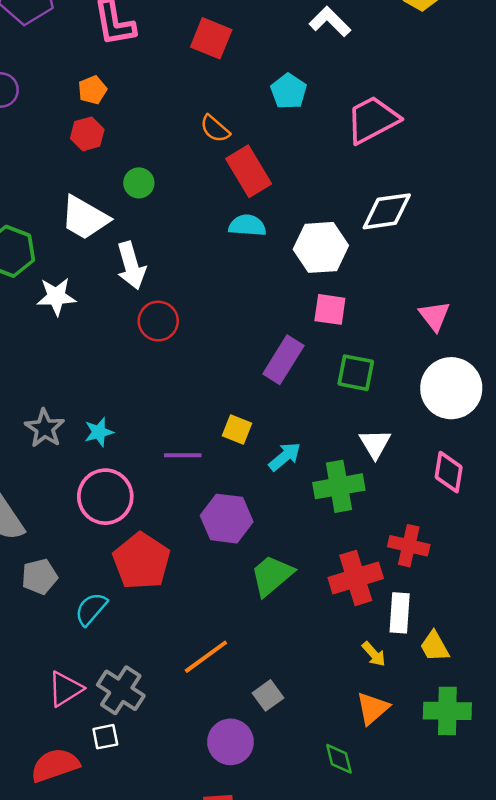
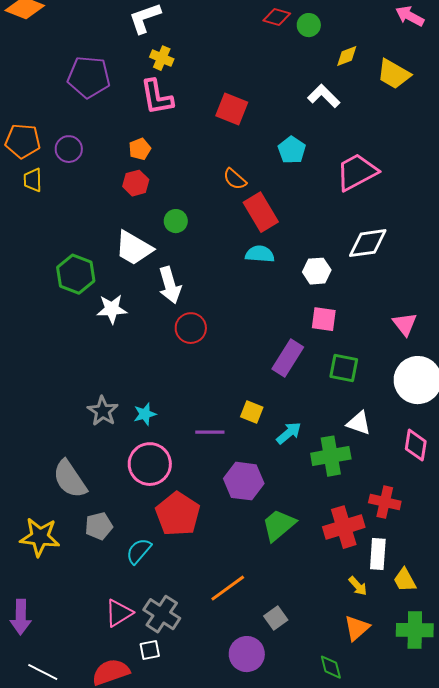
white hexagon: (321, 247) -> (317, 271), size x0.7
white triangle: (375, 444) -> (359, 423), turned -40

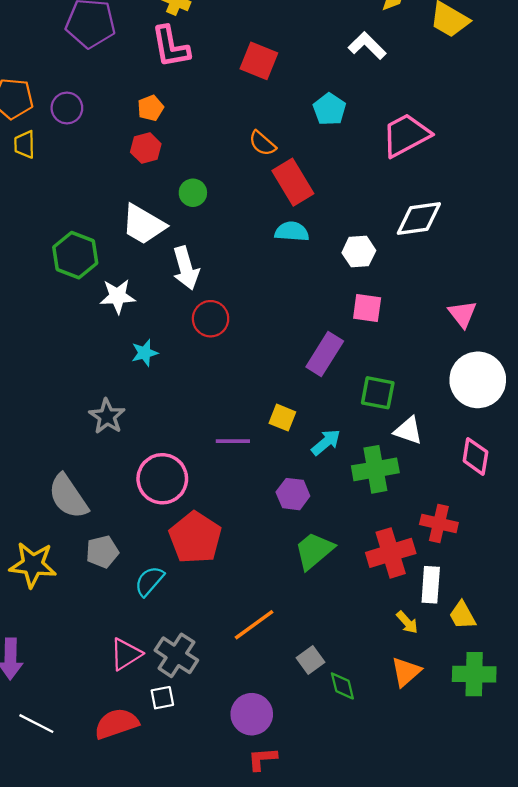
green square: (344, 368) -> (378, 393), moved
cyan star: (145, 414) -> (145, 353), moved
purple hexagon: (244, 481) -> (293, 494), moved, size x0.7
purple circle: (247, 654) -> (252, 714), moved
green diamond: (331, 667) -> (342, 686), moved

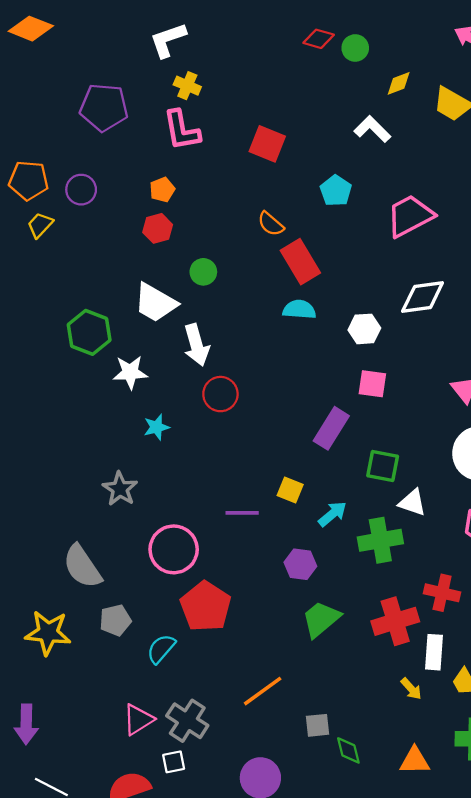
yellow trapezoid: (25, 144) -> (40, 225), turned 44
gray square: (311, 660) -> (318, 725), turned 30
orange triangle: (406, 672) -> (415, 761), moved, turned 40

